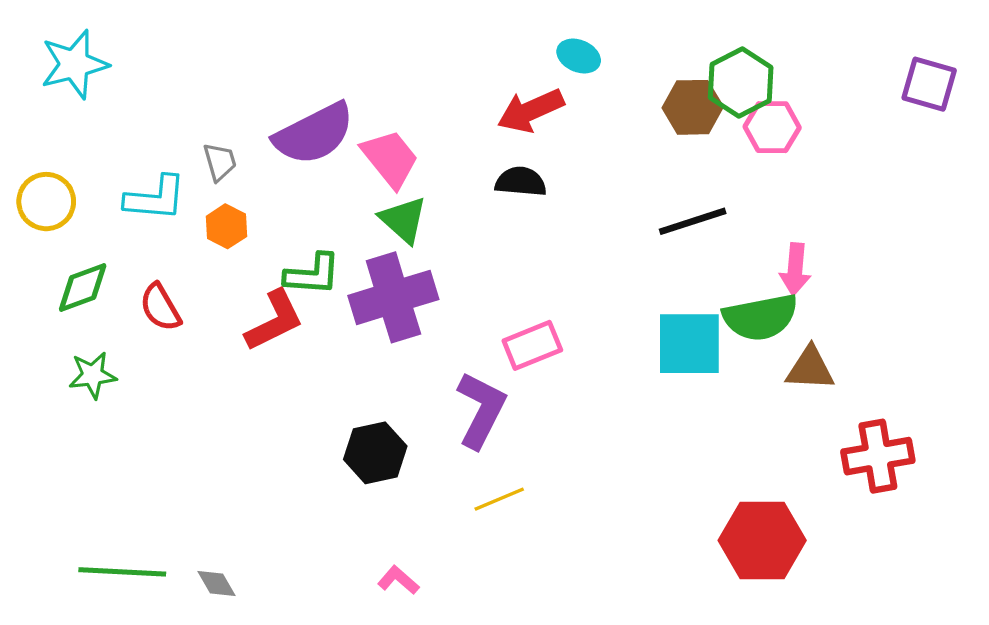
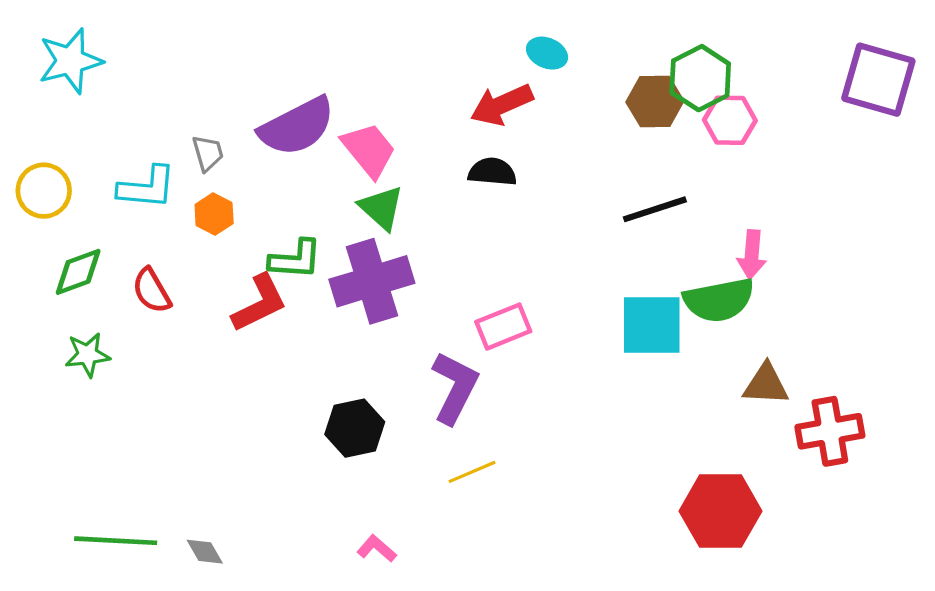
purple square: (929, 84) -> (878, 80), size x1.4
brown triangle: (810, 369) -> (766, 384), moved

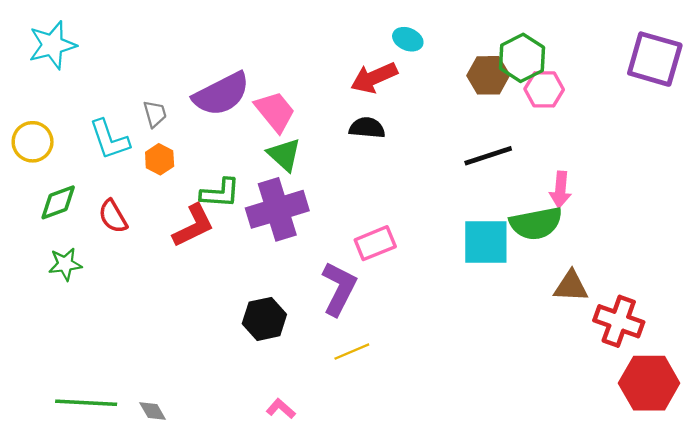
cyan L-shape: (147, 187) -> (109, 139), turned 66
red cross: (830, 431) -> (619, 321), turned 30
red hexagon: (721, 511) -> (649, 383), moved

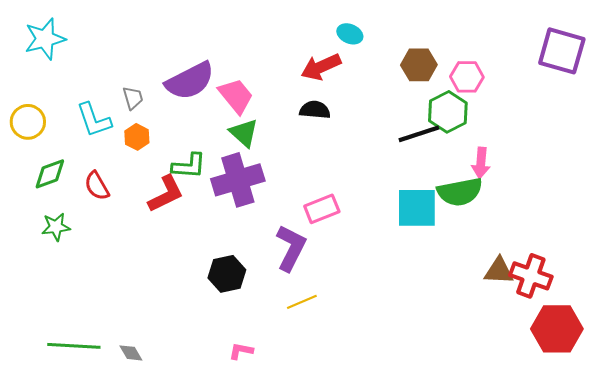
green hexagon: (522, 58) -> (448, 112), moved
brown triangle: (571, 286) -> (499, 271), moved
pink L-shape: (281, 409) -> (241, 351), turned -30

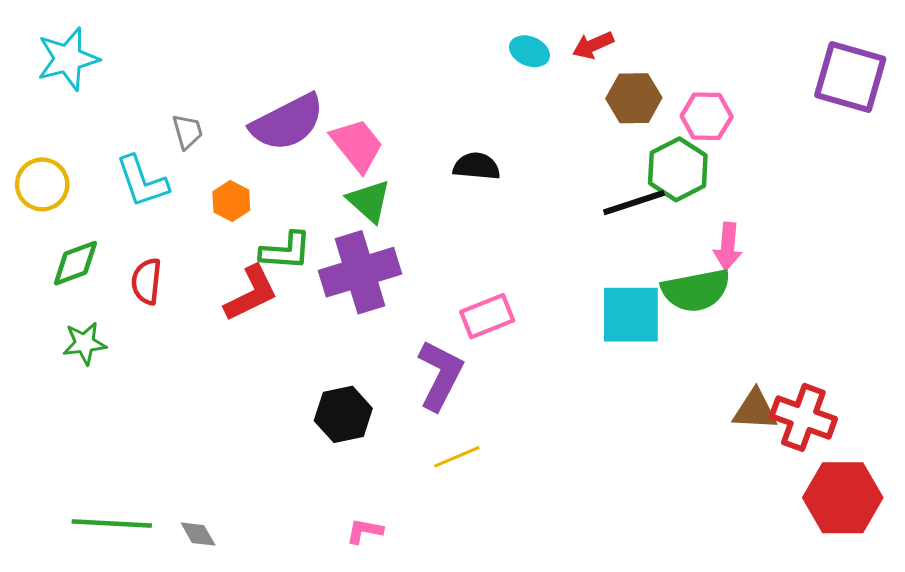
red arrow: (321, 67) -> (593, 45), moved, size x0.7
gray trapezoid: (133, 98) -> (187, 131), moved
orange hexagon: (137, 137) -> (231, 201), moved
red semicircle: (97, 186) -> (147, 281), turned 36

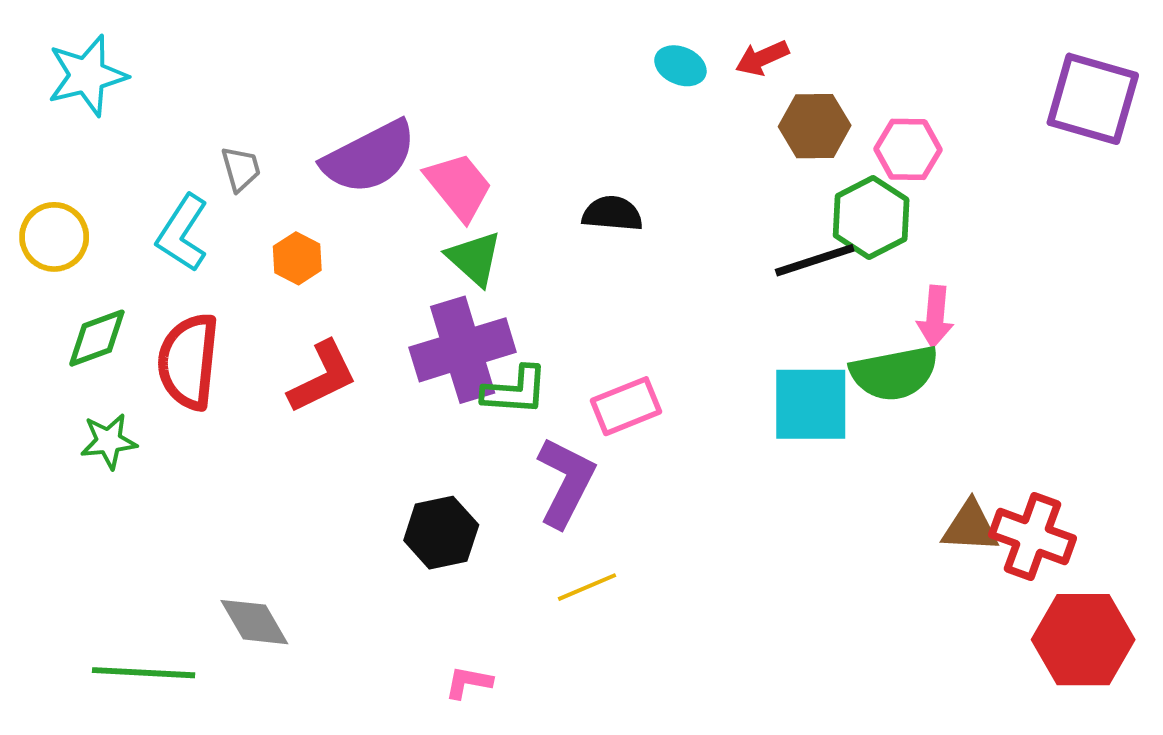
cyan L-shape: (142, 181) -> (183, 233), turned 52
green L-shape: (286, 251) -> (515, 391), moved
red semicircle: (147, 281) -> (188, 361), size x1.6
gray diamond: (198, 534) -> (254, 622), moved, size x1.5

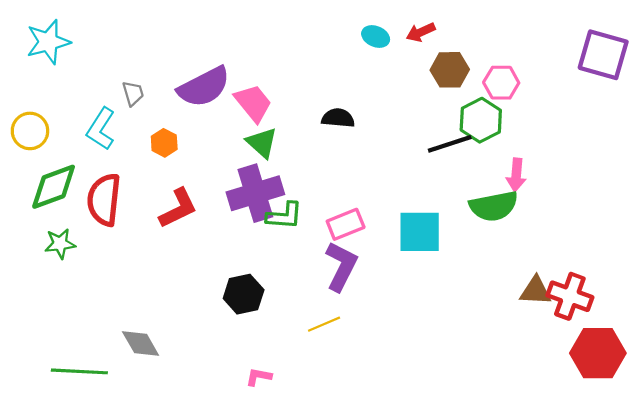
green diamond: (97, 338) -> (54, 187), size x1.4
cyan square: (811, 404) -> (420, 232), moved
purple L-shape: (566, 482) -> (341, 266), moved

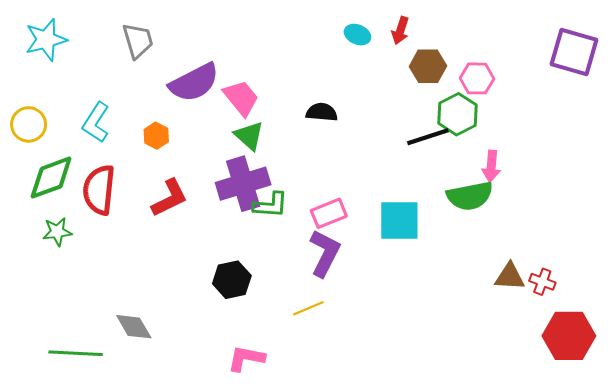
red arrow: (421, 32) -> (400, 30), turned -48
gray trapezoid: (133, 93) -> (138, 41), moved, size x1.5
red cross: (570, 296) -> (542, 282), size x0.6
pink L-shape: (259, 377) -> (246, 358), size x1.5

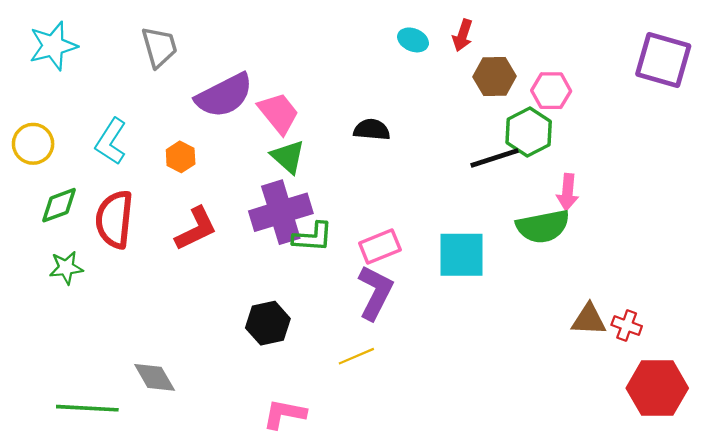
green diamond: (51, 178) -> (59, 205), size x0.7

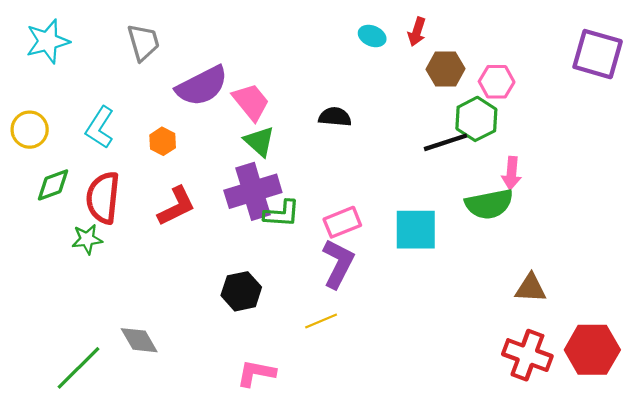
green star: (66, 268) -> (87, 239), moved
red cross: (627, 326) -> (527, 355), moved, size x1.8
green line: (87, 408) -> (79, 368), turned -48

